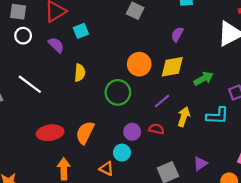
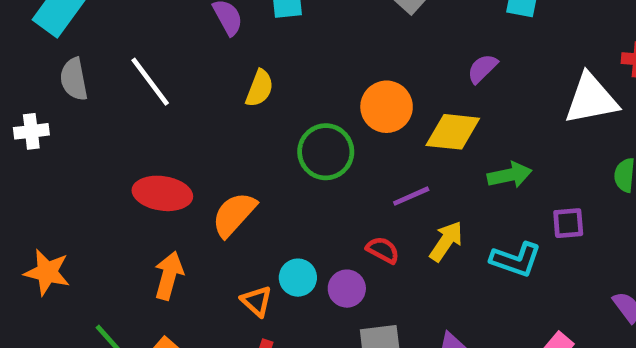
purple circle: (132, 132) -> (347, 289), moved

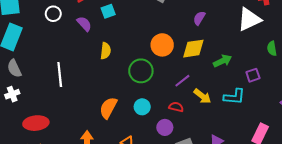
gray semicircle: (74, 79) -> (14, 68), moved
white line: (150, 82) -> (60, 75), moved, turned 45
red ellipse: (162, 193) -> (36, 123), moved
yellow arrow: (446, 241) -> (202, 96), turned 108
cyan circle: (298, 278) -> (142, 107), moved

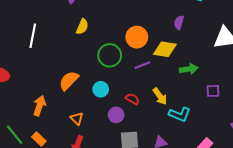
purple semicircle: (199, 18) -> (179, 22), turned -32
purple line: (182, 81) -> (142, 65), moved
cyan L-shape: (234, 97) -> (180, 114), moved

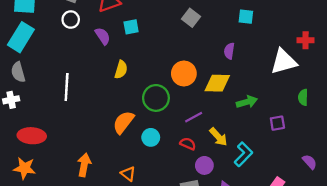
purple line: (142, 65) -> (194, 117), moved
orange semicircle: (69, 81) -> (123, 122), moved
cyan L-shape: (180, 114) -> (243, 154), turned -60
purple circle: (116, 115) -> (204, 165), moved

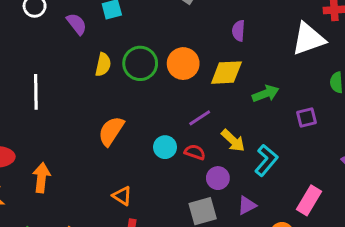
green circle: (156, 98) -> (140, 63), moved
cyan circle: (151, 137) -> (165, 147), moved
orange arrow: (84, 165) -> (41, 178), moved

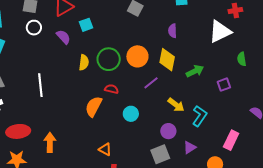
yellow diamond: (226, 73) -> (167, 60), turned -70
purple line: (200, 118) -> (151, 83), moved
red semicircle: (195, 152) -> (111, 89), moved

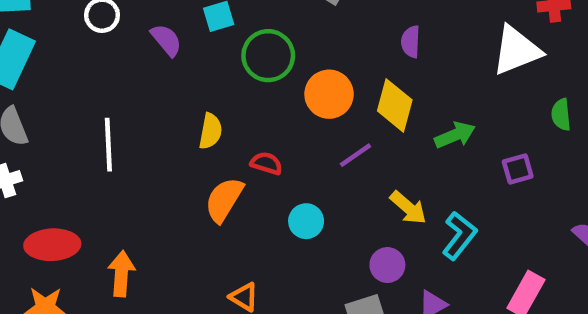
green circle: (109, 59) -> (268, 56), moved
yellow semicircle: (84, 62) -> (211, 131), moved

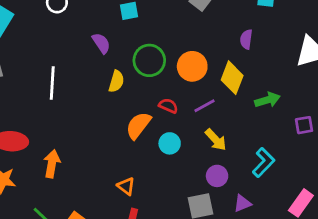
purple semicircle: (166, 40) -> (101, 43), moved
green circle: (268, 56) -> (149, 60), moved
red semicircle: (266, 163) -> (168, 106), moved
orange semicircle: (224, 200) -> (138, 125), moved
yellow arrow: (408, 208) -> (216, 140), moved

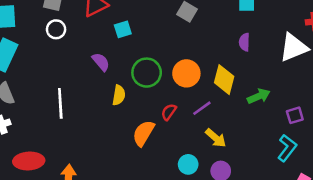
purple semicircle: (246, 39) -> (244, 42), moved
red semicircle: (168, 106) -> (169, 112), turned -72
cyan circle: (170, 143) -> (188, 164), moved
cyan L-shape: (264, 162) -> (287, 148), moved

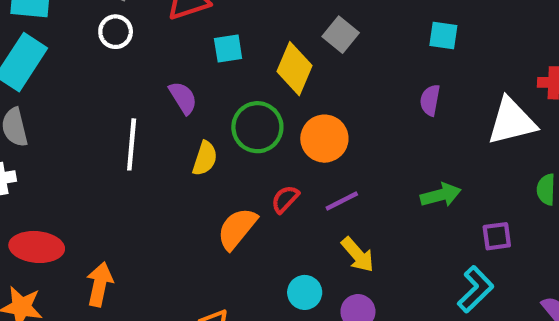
yellow diamond: (224, 80) -> (294, 69), moved
white line: (60, 103) -> (132, 144), moved

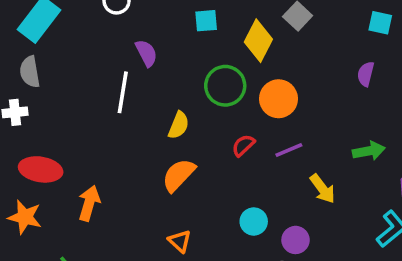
purple semicircle: (183, 98) -> (146, 53), moved
yellow semicircle: (205, 158) -> (179, 125), moved
orange semicircle: (237, 229) -> (179, 175), moved
yellow arrow: (358, 255) -> (322, 189), moved

